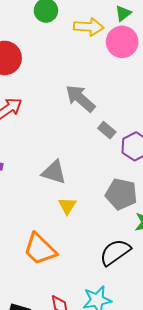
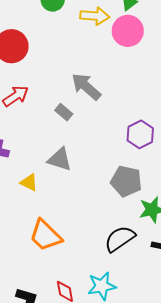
gray rectangle: (107, 130) -> (64, 112), moved
yellow triangle: (67, 206) -> (29, 182), moved, turned -36

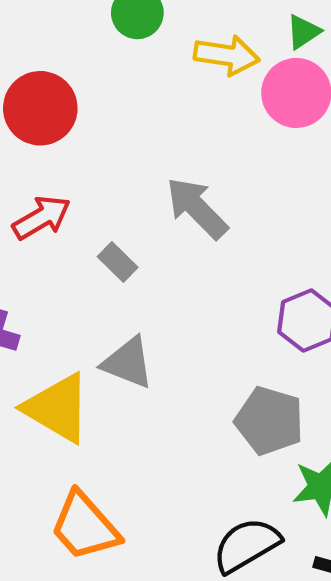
gray rectangle: (64, 112) -> (118, 262), moved
yellow triangle: (29, 182) -> (57, 408), size x1.8

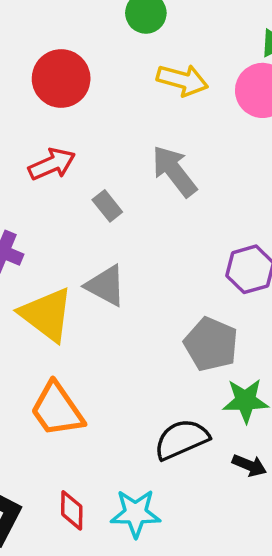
yellow arrow: (227, 55) -> (182, 80), moved

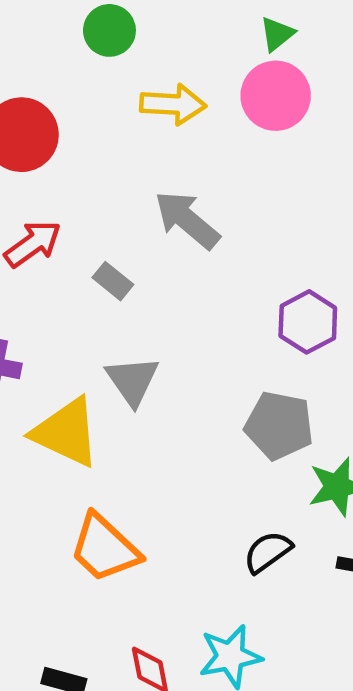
gray triangle: (106, 286) -> (132, 381), turned 39
black semicircle: (182, 439) -> (268, 552), size x0.7

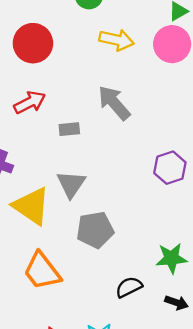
gray rectangle: (113, 281) -> (69, 129), turned -54
gray pentagon: (279, 426) -> (95, 230), moved, turned -30

